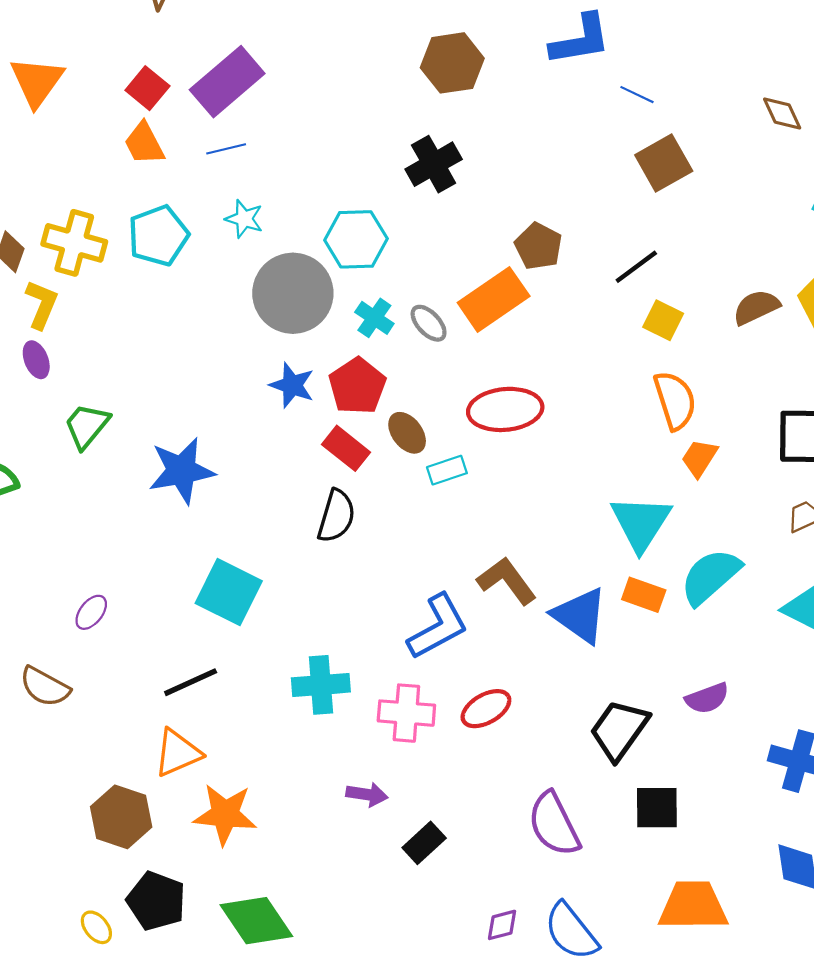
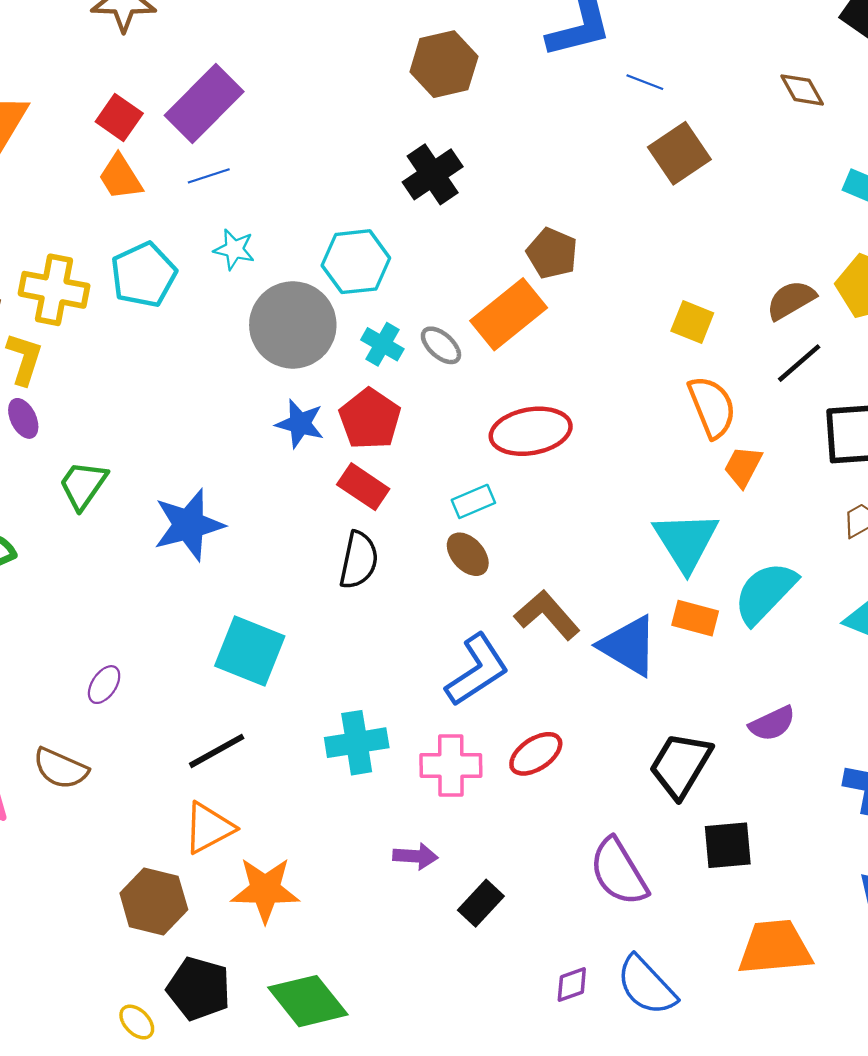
black line: (636, 267) -> (799, 363), moved
brown ellipse: (407, 433) -> (468, 554), moved

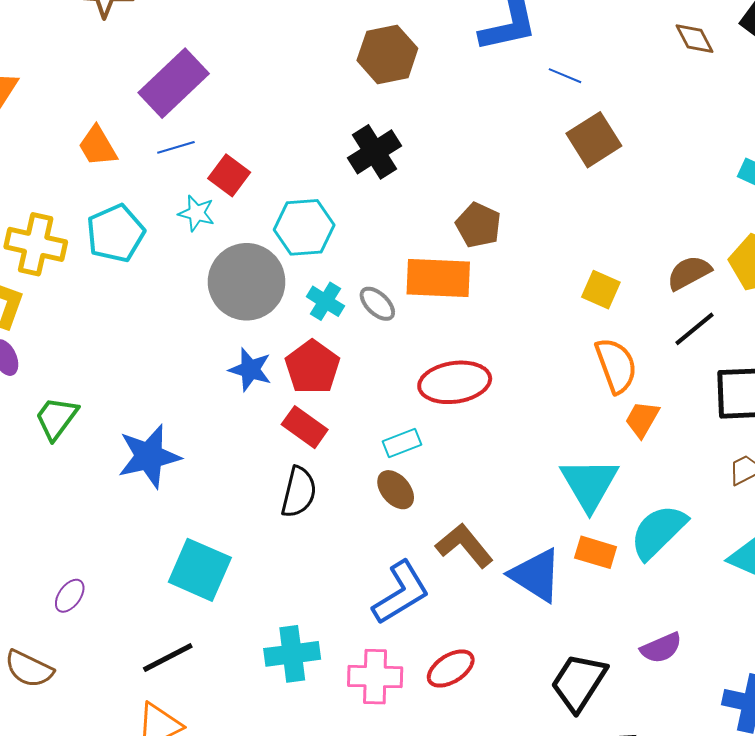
brown diamond: (802, 90) -> (694, 39), moved
red square: (119, 117) -> (229, 175), moved
orange rectangle: (509, 314) -> (438, 278), turned 40

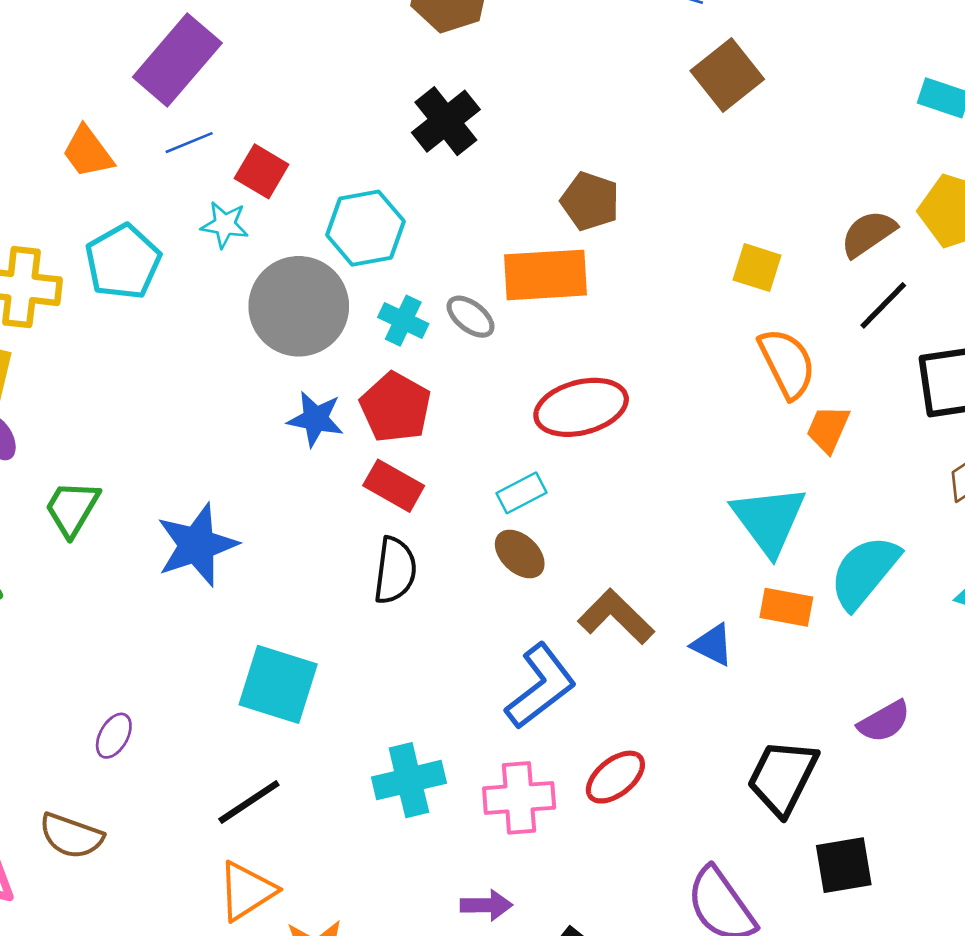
blue triangle: (536, 575) -> (712, 645), size x0.6

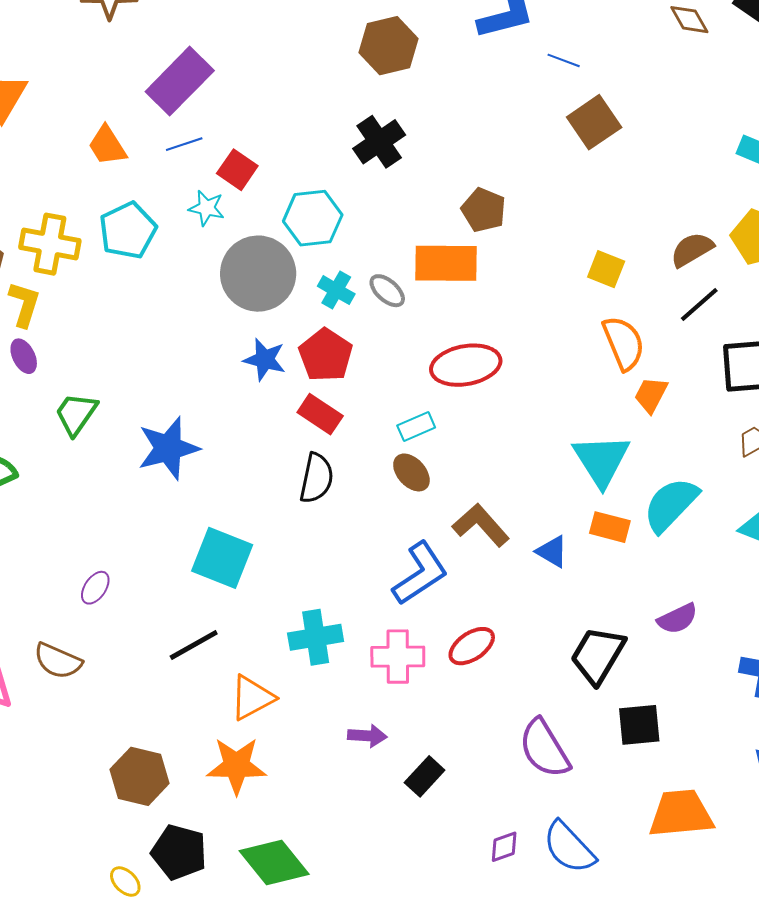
orange triangle: (247, 891) -> (252, 698), moved

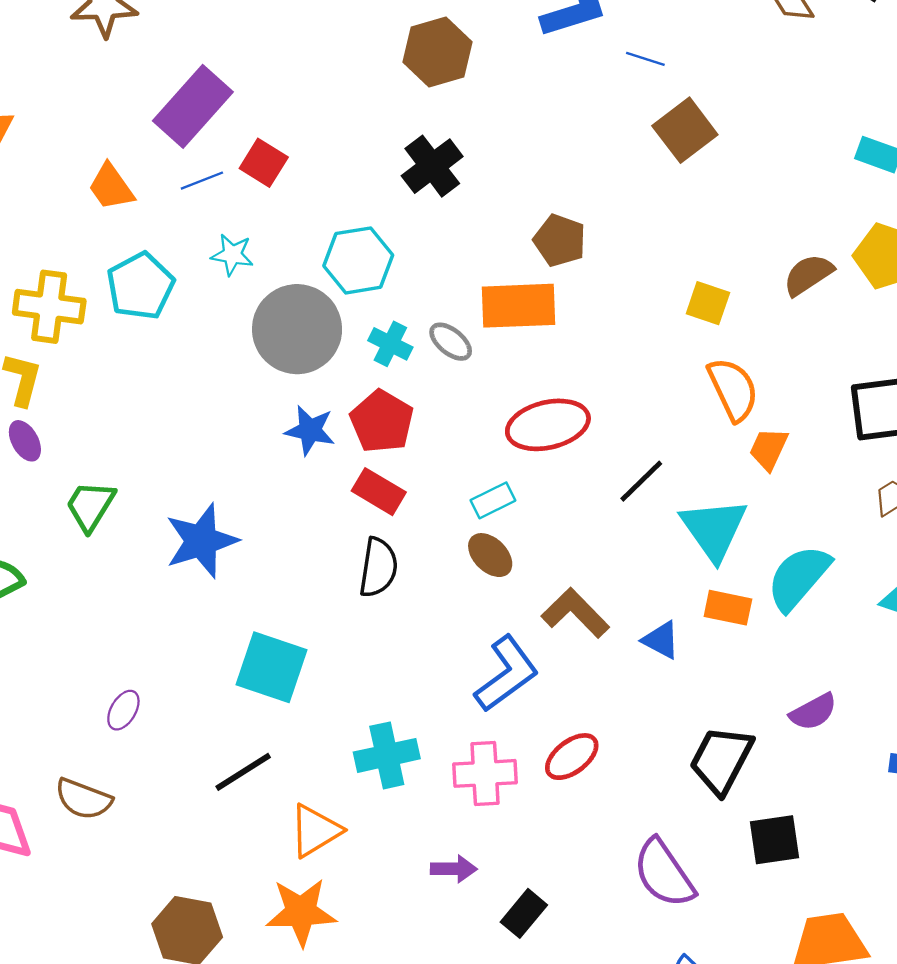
red square: (237, 170) -> (264, 163), moved
black line: (699, 304) -> (641, 481), moved

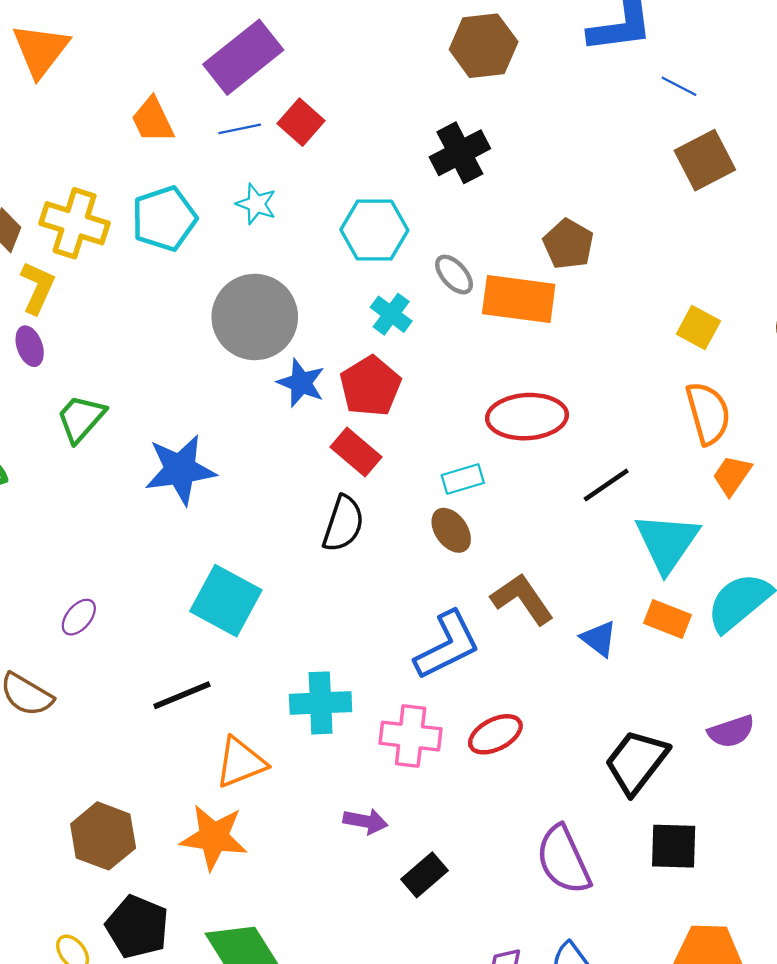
gray circle: (297, 329) -> (255, 317), moved
gray ellipse: (451, 342) -> (454, 274), moved

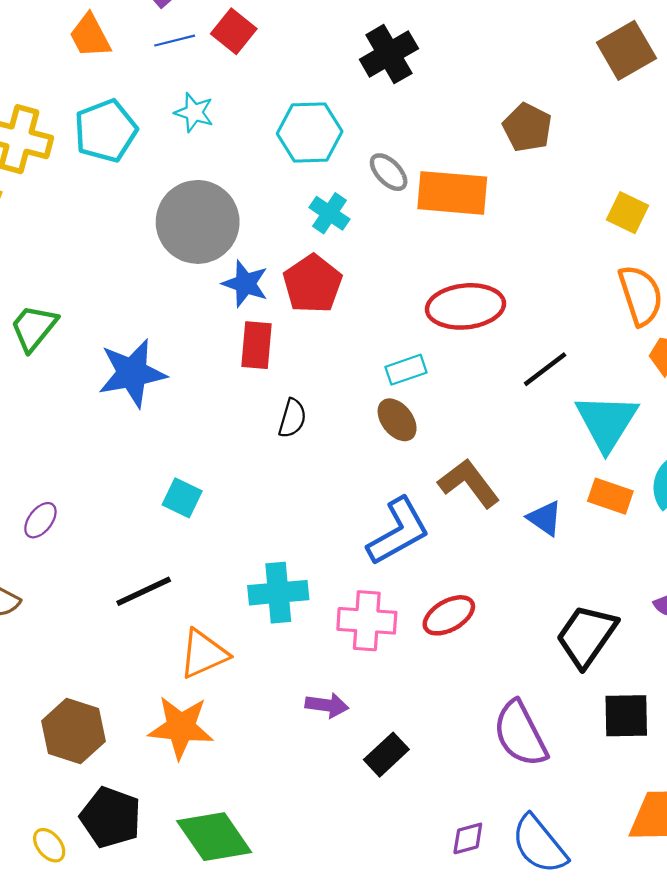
brown pentagon: (568, 244) -> (527, 127), moved
red rectangle: (356, 452) -> (257, 345), moved, turned 57
black semicircle: (343, 524) -> (292, 418), size x0.7
cyan square: (226, 601) -> (182, 498), size x0.6

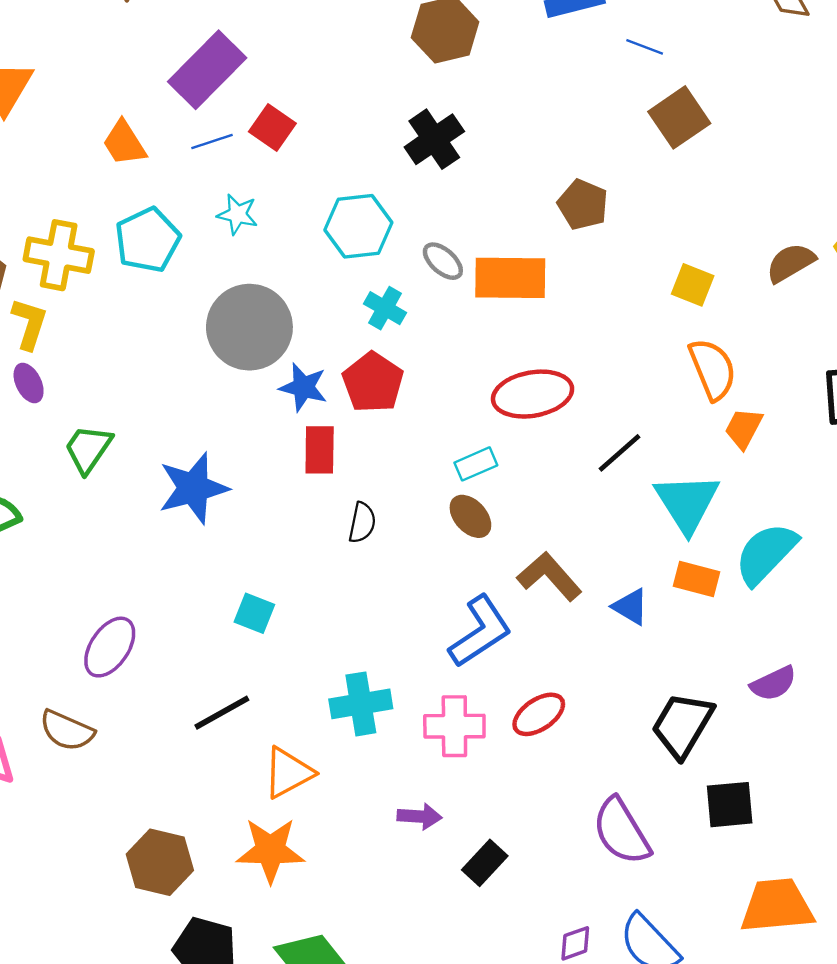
purple ellipse: (40, 520) -> (110, 647), size x1.6

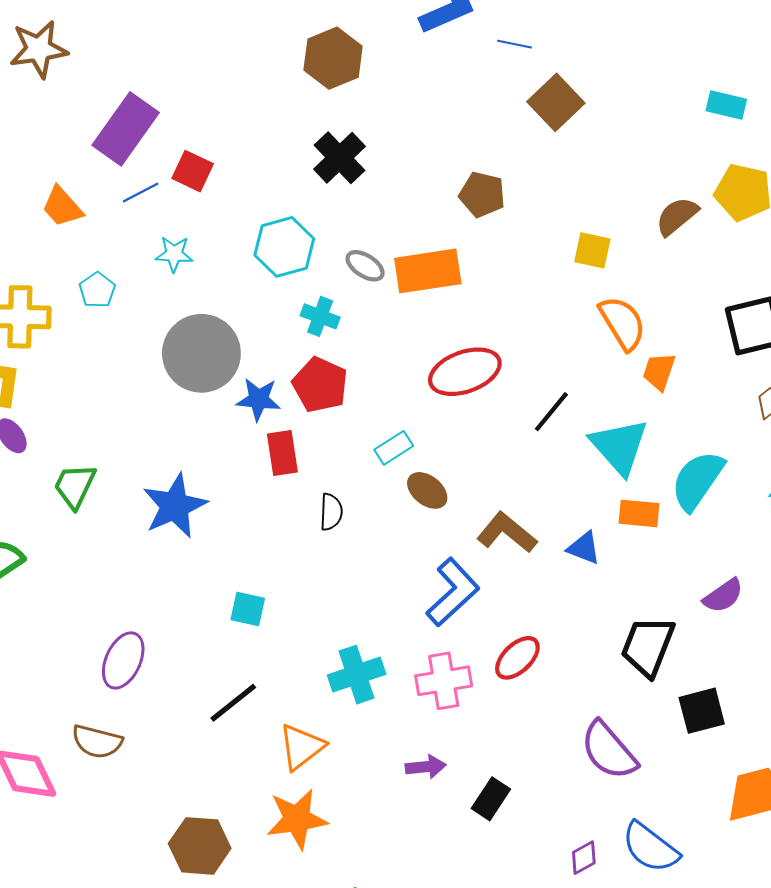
cyan pentagon: (148, 240) -> (97, 290), size x0.6
cyan rectangle: (476, 464) -> (394, 448), moved

